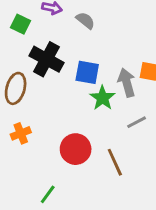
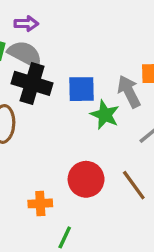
gray semicircle: (85, 21) -> (25, 54), moved, size x1.5
orange cross: (21, 133) -> (40, 203), moved, turned 30

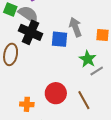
gray arrow: (129, 92) -> (75, 27), moved
green star: (105, 115) -> (88, 59), moved

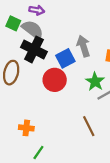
blue square: (60, 39) -> (65, 58), turned -36
red circle: (56, 93) -> (55, 80), moved

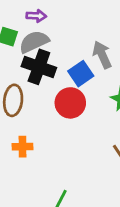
gray semicircle: (33, 30) -> (34, 42), turned -55
orange cross: (26, 128) -> (23, 147), moved

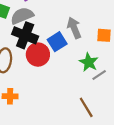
red circle: (70, 103) -> (38, 55), moved

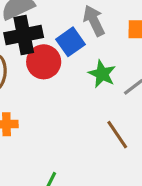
black cross: (25, 35) -> (24, 35), turned -30
green star: (89, 62) -> (102, 74), moved

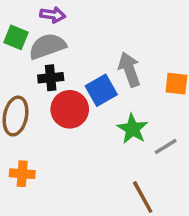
black cross: (24, 35) -> (51, 78), size x0.6

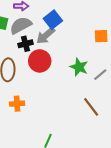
gray arrow: (129, 69) -> (46, 36), moved, turned -102
blue square: (101, 90) -> (53, 20), moved

